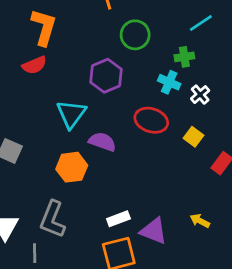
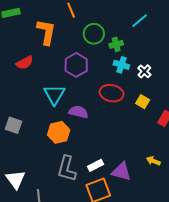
orange L-shape: (44, 27) -> (46, 32), moved
green cross: (184, 57) -> (116, 44), moved
gray L-shape: (53, 219) -> (67, 169), moved

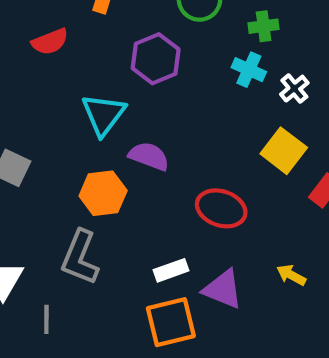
green cross: (116, 44) -> (264, 26), moved
red ellipse: (112, 93) -> (221, 208), moved
yellow square: (143, 102) -> (284, 151), size x1.5
gray L-shape: (67, 169) -> (80, 257), moved

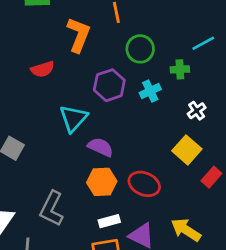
cyan cross: (249, 70) -> (150, 91), moved, turned 36
orange hexagon: (103, 193) -> (102, 182), moved
yellow arrow: (291, 275) -> (186, 230), size x1.6

